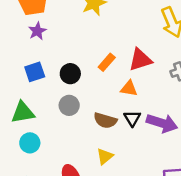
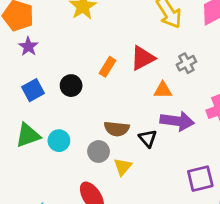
orange triangle: (129, 88) -> (163, 90), moved
gray circle: (69, 105) -> (99, 152), moved
black triangle: (132, 118) -> (148, 138), moved
cyan circle: (30, 143) -> (59, 141), moved

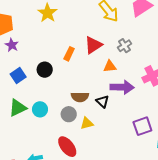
yellow triangle: (123, 167) -> (87, 123), turned 40

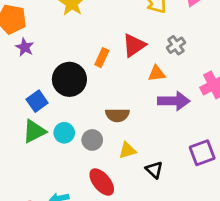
black circle: (45, 70) -> (69, 79), size x1.6
blue square: (18, 76) -> (37, 101), moved
black triangle: (103, 101) -> (154, 170), moved
gray circle: (69, 114) -> (92, 140), moved

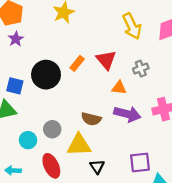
red triangle: (134, 45) -> (106, 60), turned -50
blue square: (37, 101) -> (15, 86), turned 36
brown semicircle: (117, 115) -> (91, 119), moved
cyan circle: (64, 133) -> (28, 140), moved
yellow triangle: (127, 150) -> (79, 145), size x1.6

